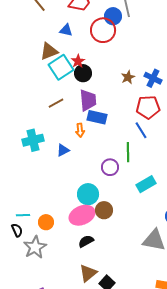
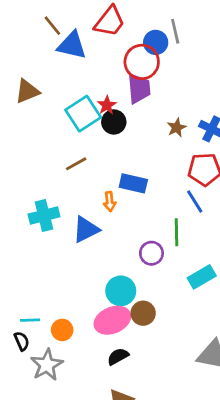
blue triangle: (66, 30) -> (72, 45), moved, size x1.6
brown triangle: (49, 51) -> (27, 91), moved
purple trapezoid: (88, 100) -> (139, 88), moved
blue triangle: (63, 150) -> (86, 229), size x1.5

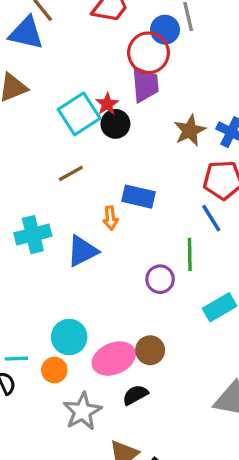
blue triangle: (72, 45) -> (26, 33), moved
brown star: (177, 128) -> (190, 130), size x1.4
cyan circle: (121, 291) -> (69, 337), moved
black semicircle: (118, 356) -> (135, 395), moved
gray star: (47, 365) -> (82, 411), moved

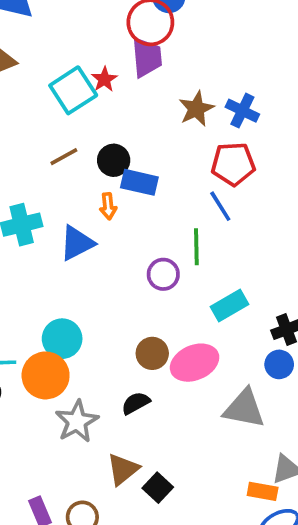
black circle: (115, 124) -> (114, 160), moved
pink ellipse: (114, 359) -> (195, 363), moved
orange circle: (54, 370) -> (46, 375), size x1.6

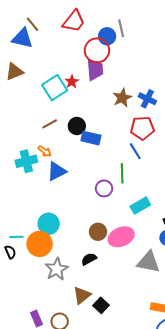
orange arrow: (108, 206) -> (45, 151), moved, turned -48

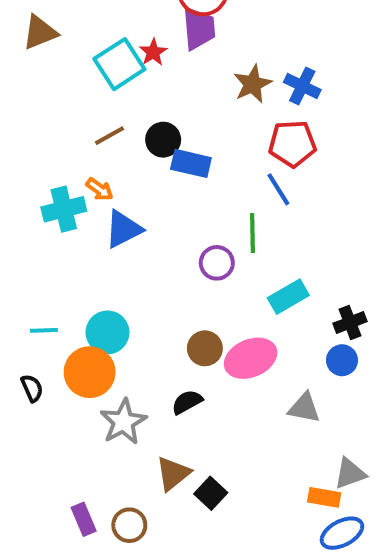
cyan line: (16, 237) -> (44, 330), moved
gray triangle: (148, 262) -> (304, 408), size x0.7

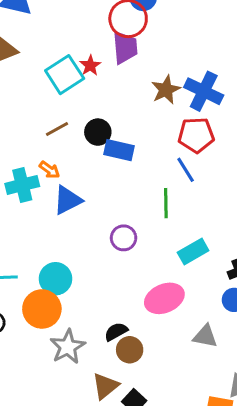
blue cross: (302, 86) -> (204, 91), size x1.4
purple circle: (217, 263) -> (124, 238), moved
brown circle: (205, 348) -> (130, 350), moved

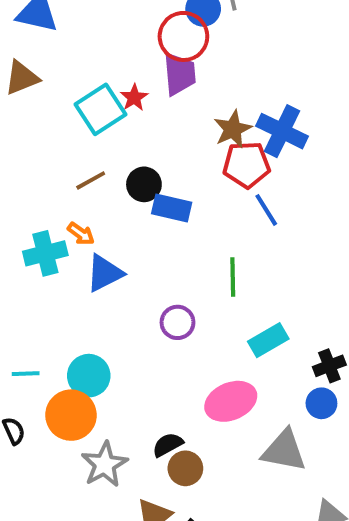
red pentagon: (196, 135) -> (247, 165), moved
blue line: (186, 170) -> (266, 210), moved
gray triangle: (205, 336) -> (284, 451), size x1.4

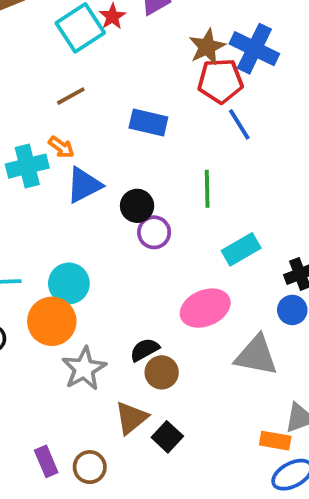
black circle: (144, 184) -> (137, 206), moved

